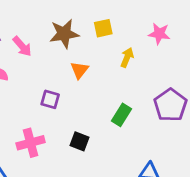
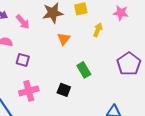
purple square: (50, 99) -> (23, 60), moved
green rectangle: (121, 115) -> (84, 70), moved, turned -63

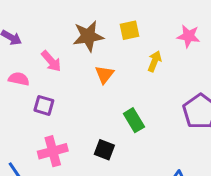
pink arrow: (23, 22) -> (51, 61), moved

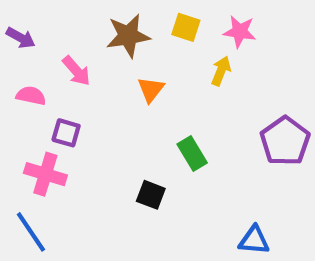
yellow square: (129, 30) -> (186, 27), turned 30
pink star: (189, 36) -> (240, 32), moved
pink cross: (53, 151) -> (45, 174), moved, turned 32

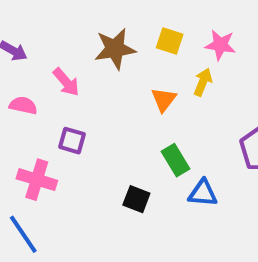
orange triangle: (151, 89) -> (164, 100), moved
purple square: (66, 133) -> (72, 141), moved
blue triangle: (254, 240) -> (203, 193), moved

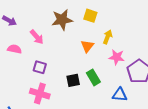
pink star: (220, 45) -> (117, 57), moved
pink cross: (37, 180) -> (40, 94), moved
blue triangle: (203, 193) -> (120, 95), moved
black square: (136, 199) -> (73, 80), moved, turned -32

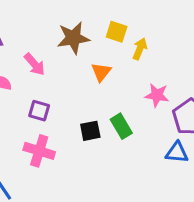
yellow arrow: (108, 37) -> (140, 49), moved
orange triangle: (87, 46) -> (101, 72), moved
blue triangle: (120, 95) -> (177, 152), moved

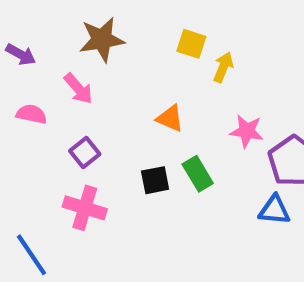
brown star: (73, 38) -> (102, 40), moved
orange triangle: (101, 72) -> (170, 118), moved, turned -45
purple square: (39, 111) -> (85, 152), turned 35

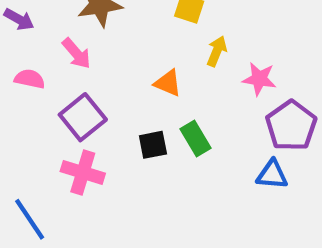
yellow arrow: (223, 67) -> (217, 51), moved
pink star: (247, 131) -> (259, 79), moved
purple square: (85, 152) -> (83, 117), size x1.5

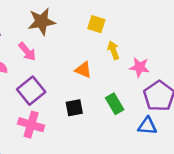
yellow arrow: (217, 51) -> (113, 50), turned -42
green rectangle: (196, 138) -> (115, 104), moved

